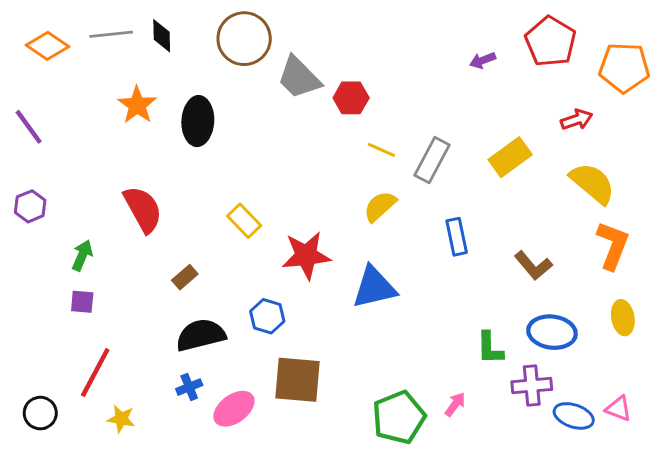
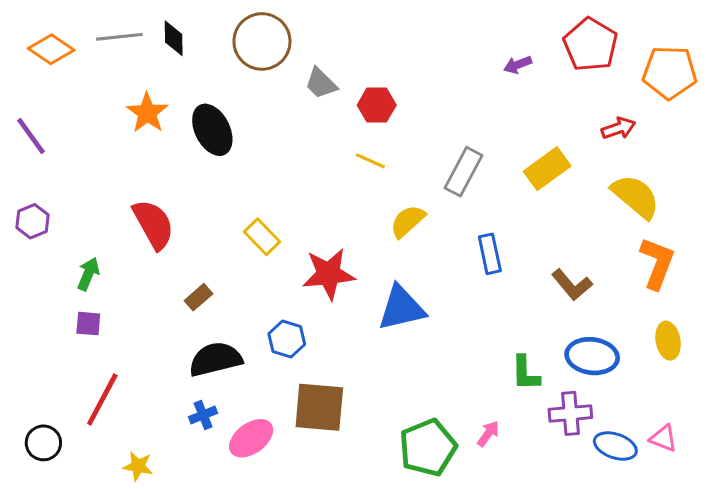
gray trapezoid: (299, 78) -> (321, 83), size x0.7
black ellipse: (198, 121) -> (212, 130), turned -30
yellow line: (381, 150) -> (370, 161), moved
yellow star: (121, 419) -> (138, 466), moved

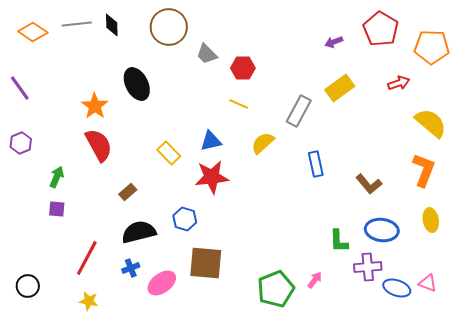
orange star: (147, 113) -> (95, 106), moved
yellow rectangle: (547, 169) -> (340, 88), moved
yellow semicircle: (636, 196) -> (431, 123), moved
blue triangle: (401, 308) -> (211, 141), moved, size x0.7
red line: (102, 400) -> (87, 258), moved

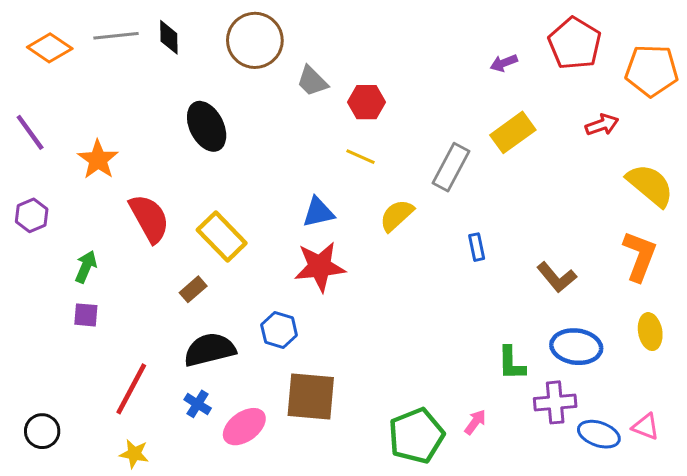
orange star: (95, 106) -> (98, 160), moved
yellow rectangle: (169, 153) -> (222, 236), moved, size x1.4
blue rectangle: (316, 164) -> (477, 247), size x0.7
blue cross: (131, 268) -> (198, 404), turned -36

